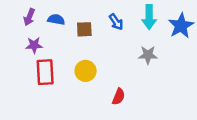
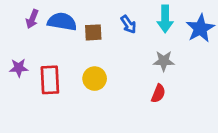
blue semicircle: (56, 19) -> (62, 22), size x1.5
purple star: (34, 45) -> (19, 68), moved
red semicircle: (119, 97) -> (158, 93), moved

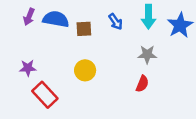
purple star: (19, 68) -> (28, 68), moved
red rectangle: (50, 80) -> (45, 95), moved, turned -40

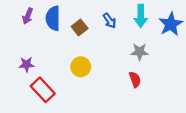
blue semicircle: (56, 19) -> (53, 18), turned -100
brown square: (84, 29) -> (80, 28), turned -35
red semicircle: (142, 84) -> (135, 79), turned -42

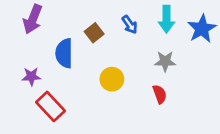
purple arrow: (28, 16) -> (33, 19), size x1.5
blue semicircle: (53, 18) -> (64, 53), moved
yellow circle: (81, 67) -> (112, 79), moved

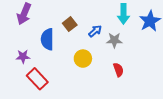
blue arrow: (130, 25) -> (95, 31), moved, turned -96
gray star: (165, 61) -> (114, 40), moved

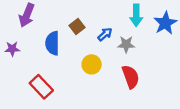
purple star: (23, 57) -> (12, 49), moved
red semicircle: (118, 70) -> (131, 77), size x1.5

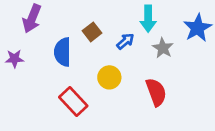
cyan arrow: (136, 15) -> (148, 19), moved
gray star: (126, 44) -> (163, 48), moved, turned 30
red rectangle: (41, 87) -> (73, 101), moved

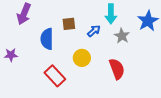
brown square: (92, 32) -> (69, 24), turned 32
purple star: (14, 59) -> (11, 55), moved

